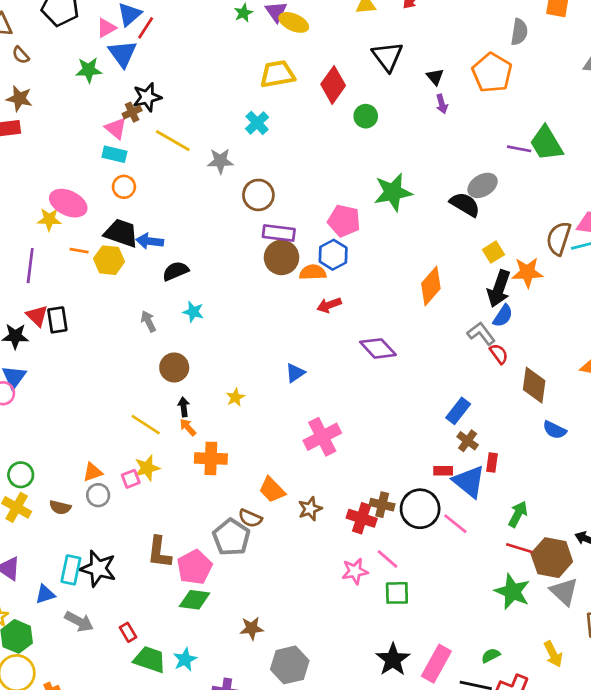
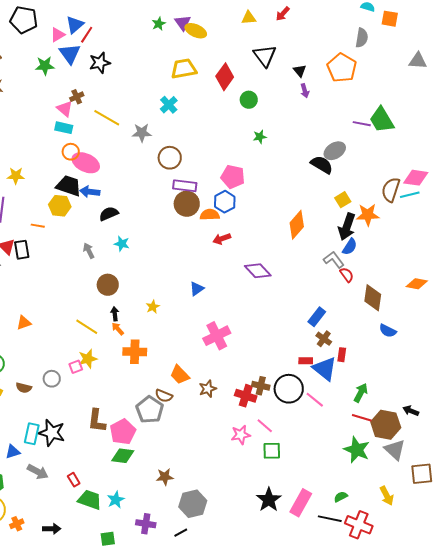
black star: (147, 97) -> (100, 63), moved
green star: (393, 192) -> (260, 137), moved, size x0.5
pink ellipse: (68, 203) -> (86, 163), moved
orange line: (79, 251) -> (38, 226), moved
orange triangle: (93, 472) -> (24, 323), moved

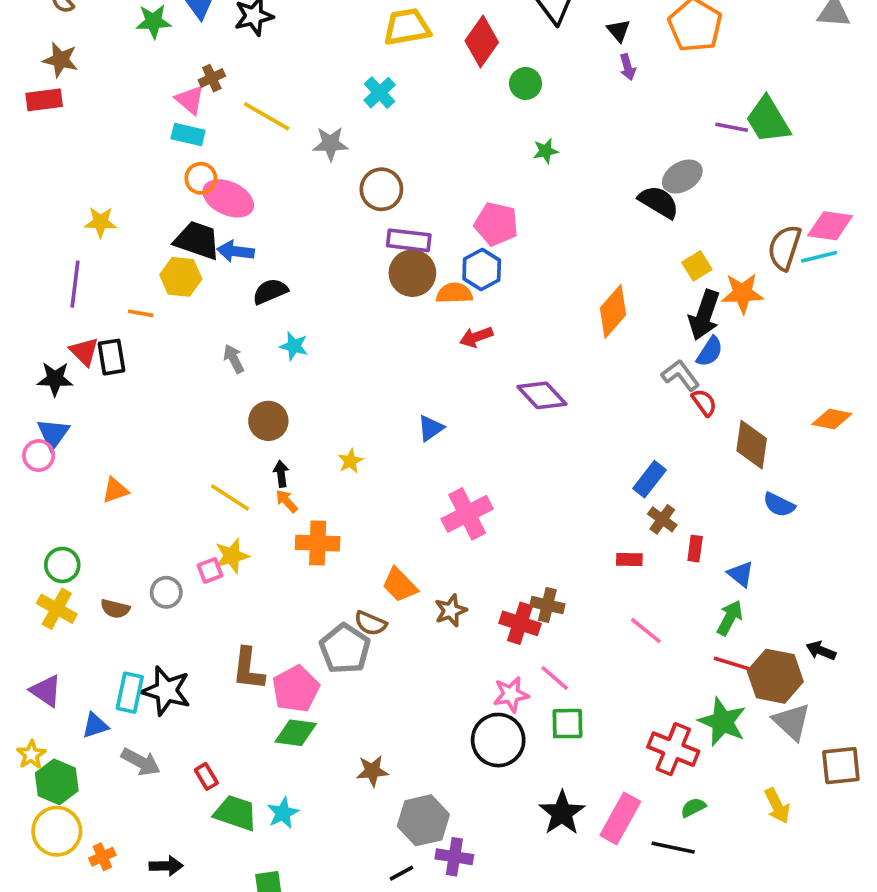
blue triangle: (325, 369) -> (741, 574), moved, size x0.6
black circle: (289, 389) -> (498, 740), moved
purple cross: (146, 524) -> (454, 857), moved
red cross: (359, 525) -> (673, 749), moved

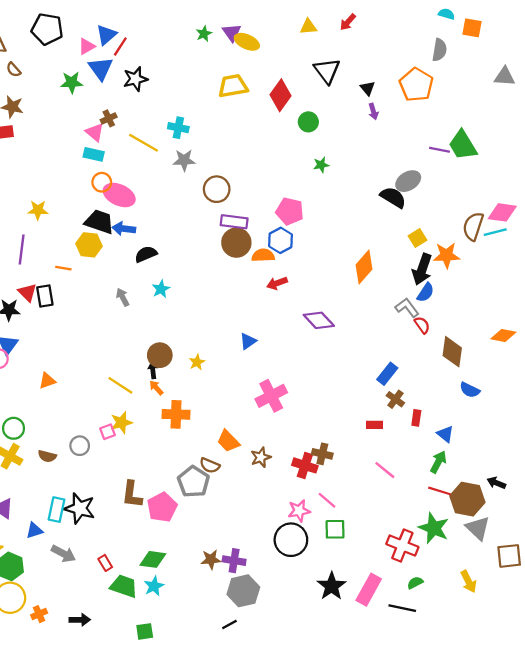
cyan cross: (380, 93) -> (178, 128), moved, turned -36
cyan star: (294, 346) -> (161, 289), turned 30
brown circle: (268, 421) -> (160, 355), moved
green diamond: (296, 733) -> (153, 559), moved
purple cross: (454, 857) -> (234, 561), moved

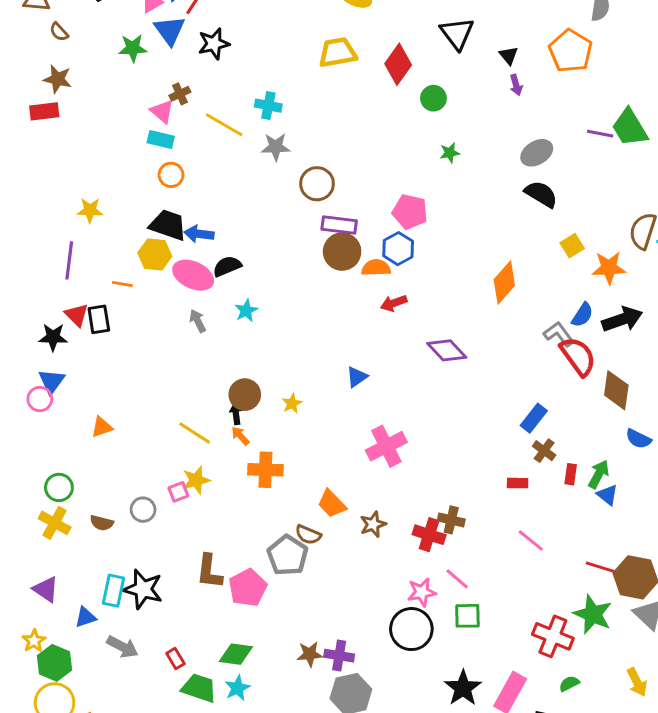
gray ellipse: (408, 181) -> (537, 153), moved
pink ellipse: (119, 195) -> (193, 275), moved
black arrow: (422, 269) -> (622, 319), moved, turned -128
red semicircle: (422, 325) -> (578, 356), size x1.8
green arrow: (438, 462) -> (599, 474), moved

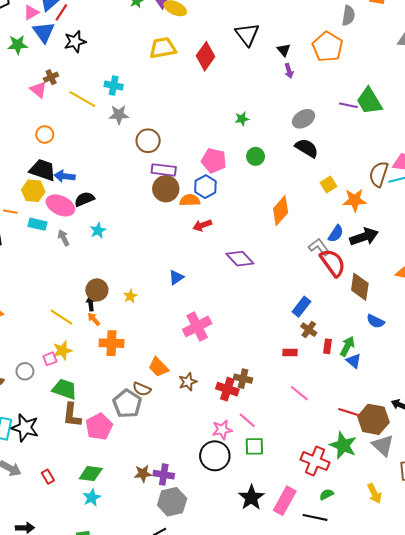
green circle: (433, 98) -> (256, 156), moved
cyan rectangle: (161, 139) -> (37, 224), moved
green trapezoid: (199, 688) -> (65, 389), moved

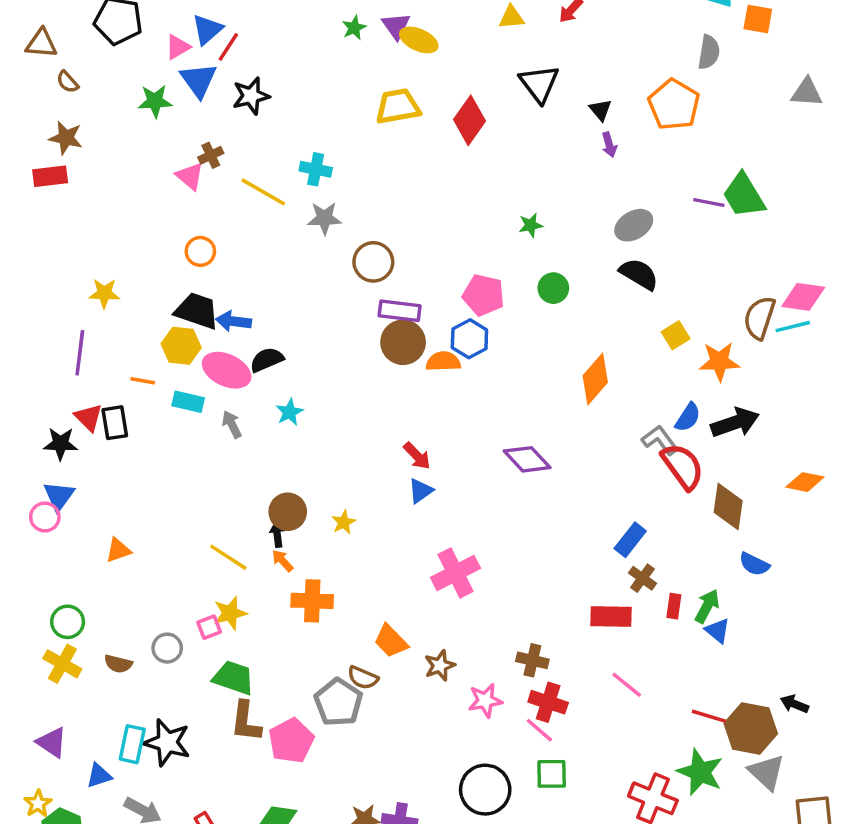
red arrow: (202, 225) -> (417, 456), moved, turned -114
red rectangle: (290, 353) -> (611, 617), size x1.6
red cross: (227, 389) -> (548, 702), moved
pink star: (222, 430) -> (485, 700), moved

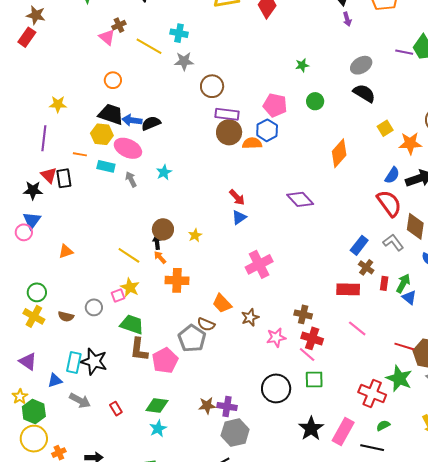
red rectangle: (50, 176) -> (27, 37), turned -48
black semicircle: (267, 360) -> (151, 123), moved
gray L-shape: (660, 440) -> (393, 242), moved
yellow star: (230, 613) -> (130, 287), turned -30

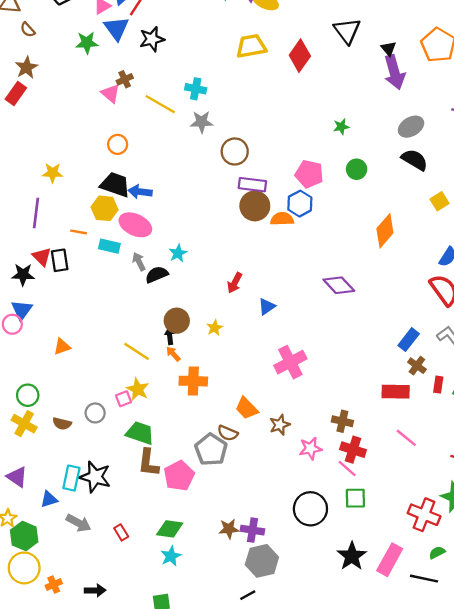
brown star: (36, 15) -> (27, 67), turned 30
purple arrow: (347, 19) -> (394, 72), size x2.0
black semicircle: (151, 123) -> (157, 275), moved
red arrow: (237, 197) -> (235, 283), moved, turned 72

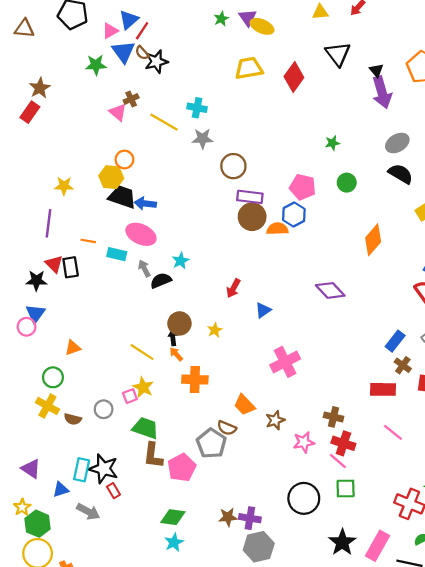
brown semicircle: (28, 30) -> (142, 53), moved
yellow hexagon: (105, 208) -> (111, 177), moved
green circle: (28, 395) -> (53, 377), moved
yellow cross: (24, 424) -> (47, 406), moved
red rectangle: (121, 532) -> (113, 491), moved

